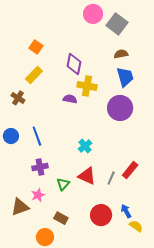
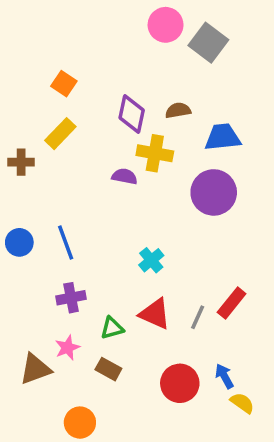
brown semicircle: (121, 54) -> (178, 110), moved
blue trapezoid: (125, 77) -> (223, 137), turned -80
brown cross: (18, 98) -> (21, 162), moved, turned -32
green triangle: (63, 184) -> (112, 328), turned 32
brown rectangle: (61, 218) -> (108, 369), moved

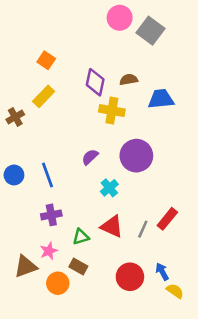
brown cross: (21, 162) -> (15, 117), turned -30
purple semicircle: (125, 176) -> (90, 157), moved, turned -54
purple circle: (214, 192) -> (136, 156), moved
orange circle: (80, 423) -> (58, 283), moved

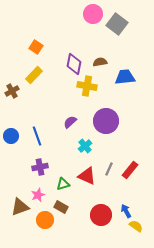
gray line: (143, 229) -> (109, 169), moved

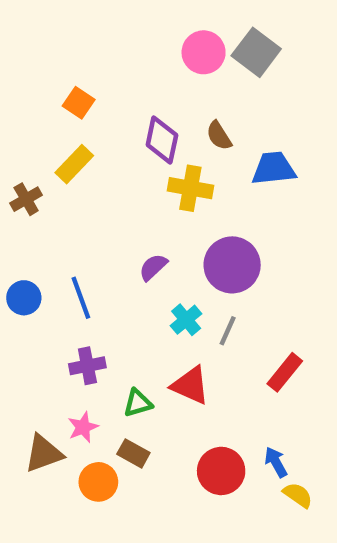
pink circle: (93, 14) -> (204, 52), moved
brown semicircle: (100, 62) -> (219, 136), turned -112
gray line: (109, 169) -> (228, 331), moved

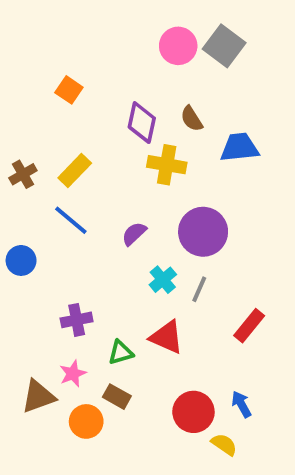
yellow rectangle: (74, 164) -> (75, 170), moved
blue line: (81, 298) -> (71, 220), moved, turned -30
yellow semicircle: (298, 495) -> (224, 444), moved

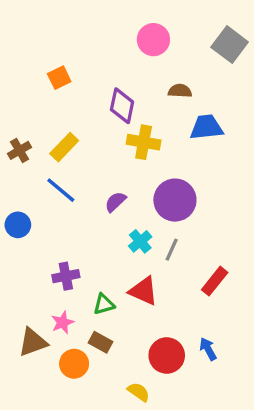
gray square: (224, 46) -> (230, 45), moved
orange square: (69, 90) -> (59, 78), turned 30
brown semicircle: (192, 119) -> (180, 91), moved, turned 125
yellow semicircle: (224, 444) -> (139, 392), moved

